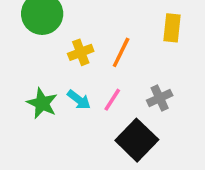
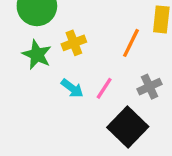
orange line: (121, 52) -> (131, 43), moved
green star: (42, 103) -> (37, 55), moved

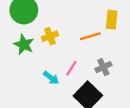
orange line: (131, 43) -> (90, 36), turned 48
cyan arrow: (72, 88) -> (51, 78), moved

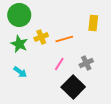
orange line: (90, 36) -> (64, 39), moved
cyan arrow: (51, 78) -> (20, 72), moved

